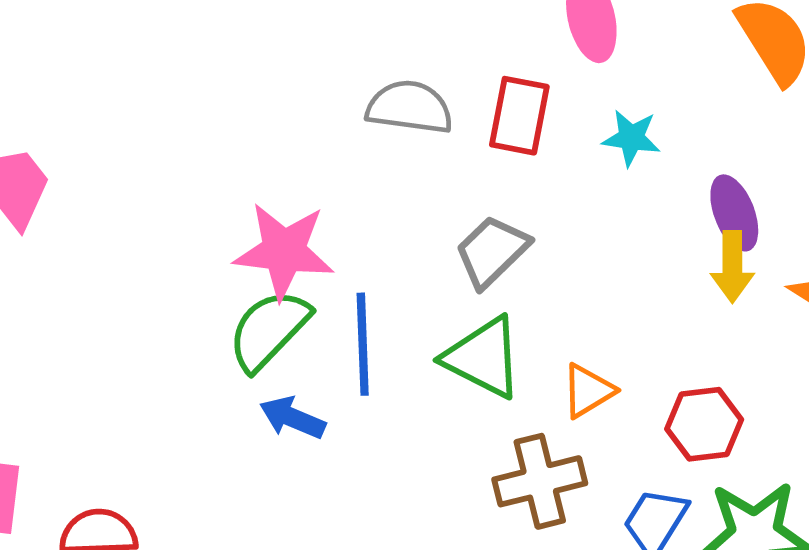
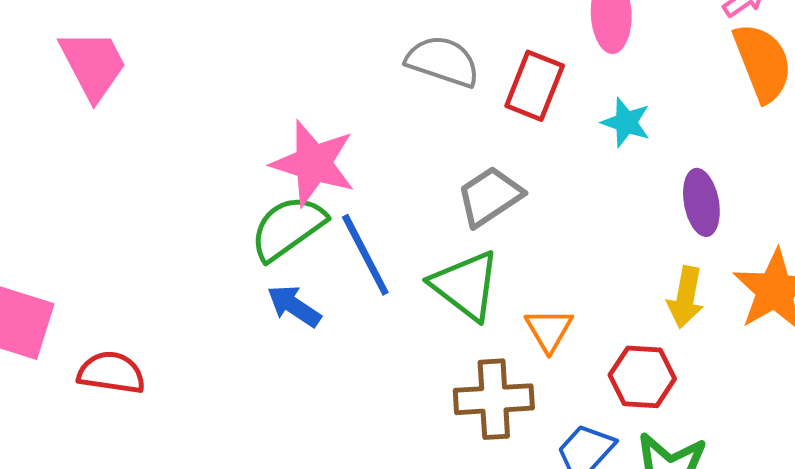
yellow arrow: (732, 267) -> (686, 297), moved
blue line: (363, 344) -> (365, 255), turned -36
orange triangle: (588, 391) -> (549, 330), turned -40

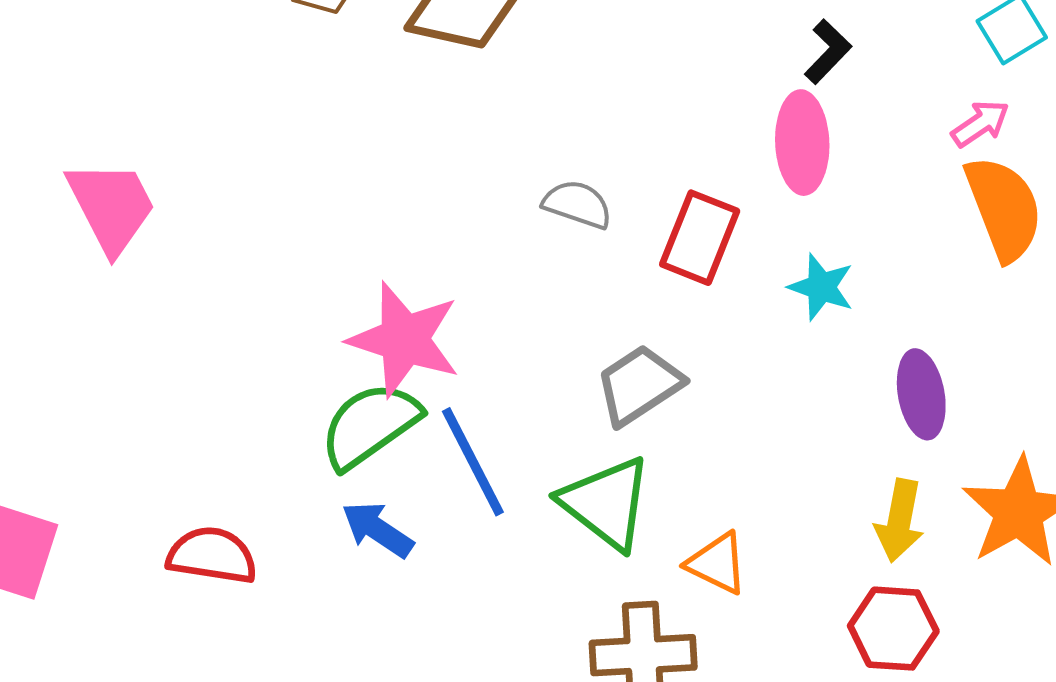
gray semicircle: (443, 61) -> (577, 204), size x0.7
orange triangle: (549, 330) -> (717, 563), turned -34
red semicircle: (111, 373) -> (212, 555), moved
red hexagon: (642, 377) -> (893, 629), moved

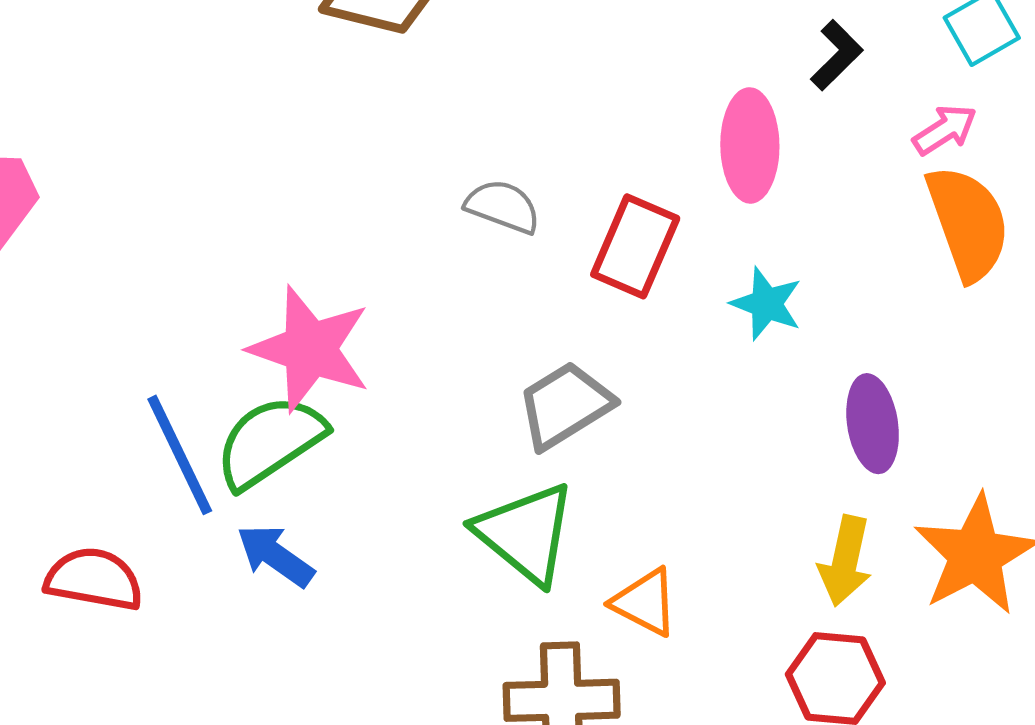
black L-shape: (828, 52) -> (837, 55), moved
blue line: (473, 462) -> (180, 455), moved

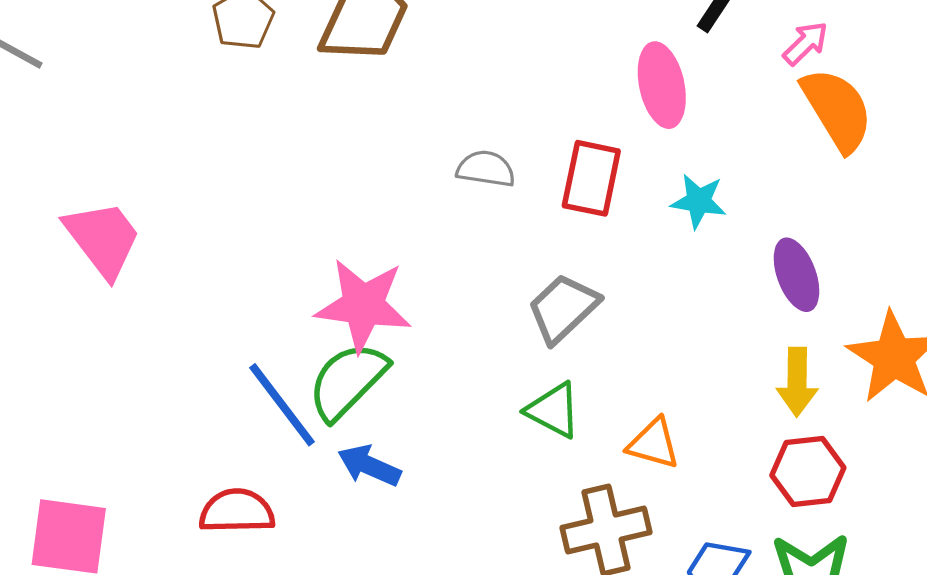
green triangle: (526, 533) -> (553, 410), size x0.7

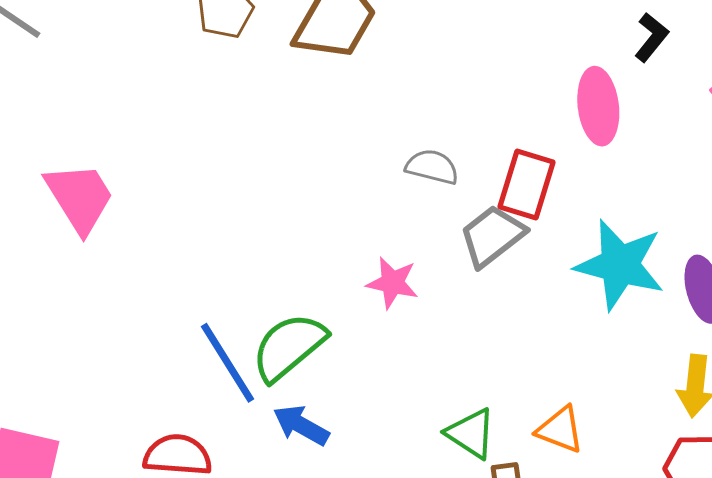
cyan star: (699, 201) -> (620, 265), moved, size x1.8
pink star: (363, 305) -> (392, 283), moved, size x0.6
gray trapezoid: (563, 308) -> (492, 236), moved
green triangle: (553, 410) -> (471, 433), moved

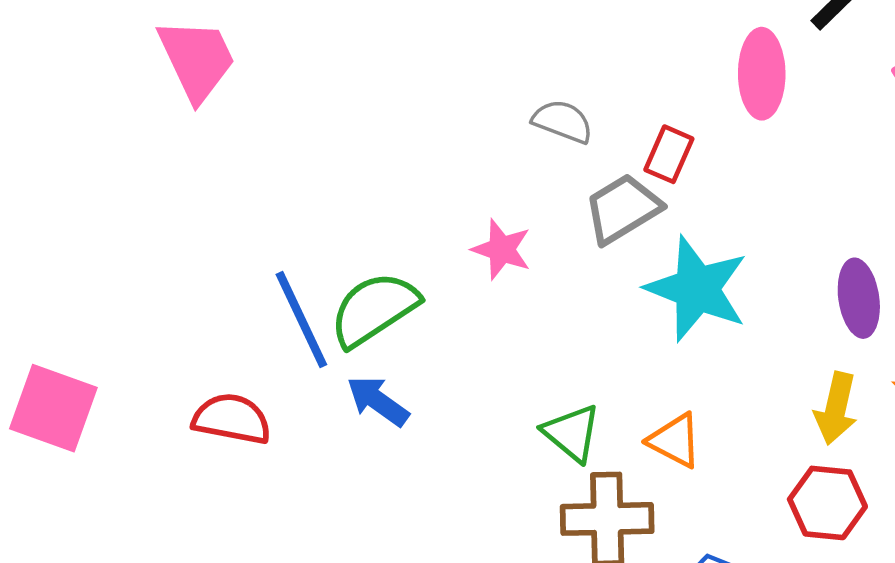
red rectangle: (527, 184) -> (669, 154), size x0.7
pink trapezoid: (80, 197) -> (197, 59), moved
cyan star: (620, 265) -> (697, 289), moved

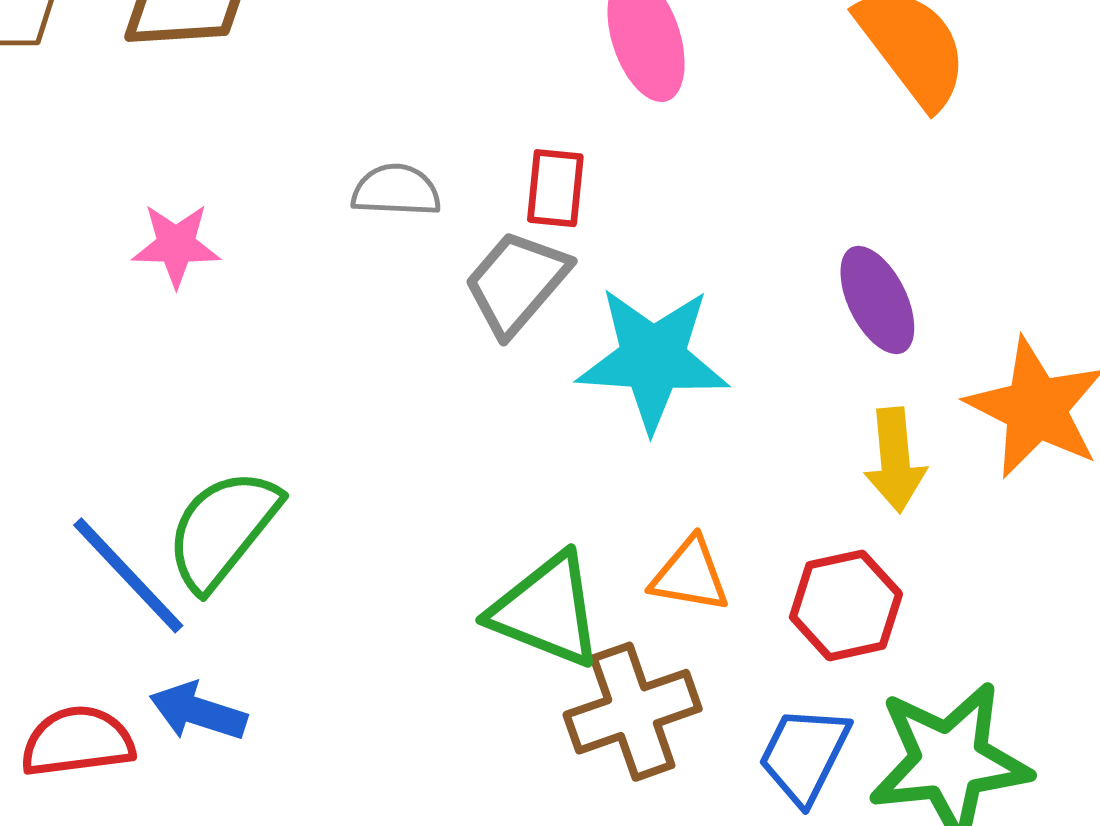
pink star: (502, 249) -> (176, 245), moved
blue arrow: (378, 401) -> (198, 712), moved
green triangle: (572, 433) -> (546, 610), size x1.4
red hexagon: (827, 503) -> (846, 605), moved

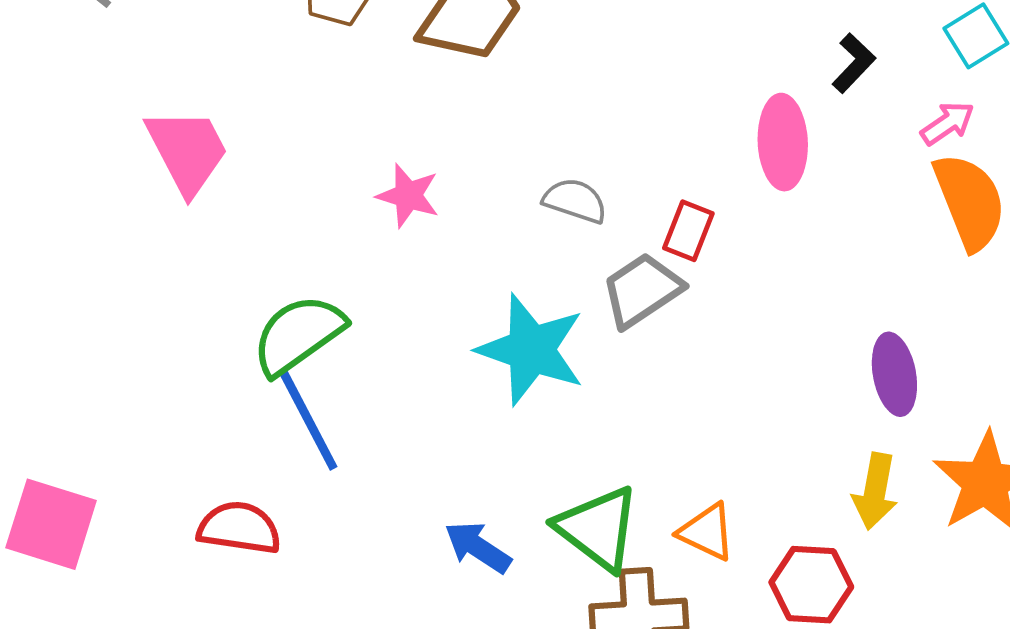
cyan star: (653, 359) -> (531, 350), moved
green semicircle: (223, 529) -> (298, 335), moved
blue arrow: (198, 712) -> (478, 547), moved

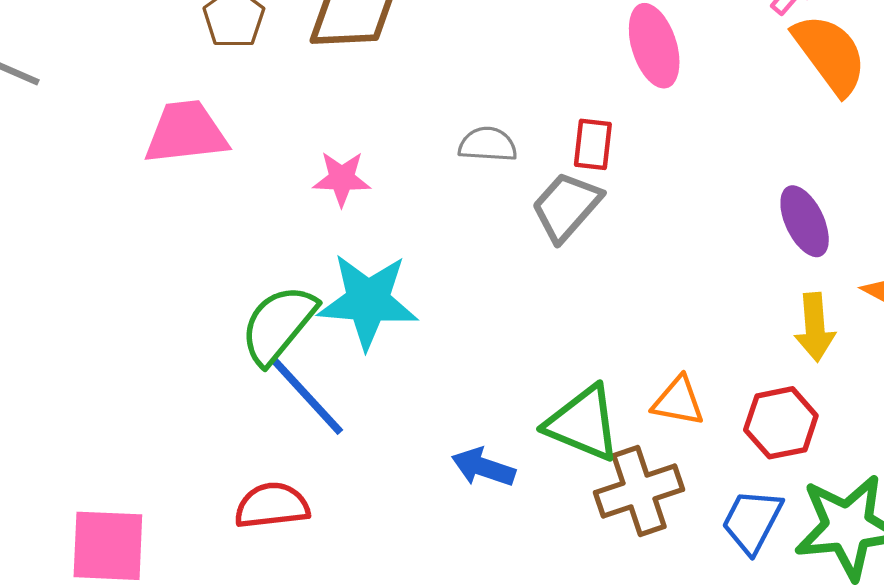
pink trapezoid: (187, 151) -> (186, 132), moved, turned -54
cyan star: (531, 350) -> (368, 301), moved

